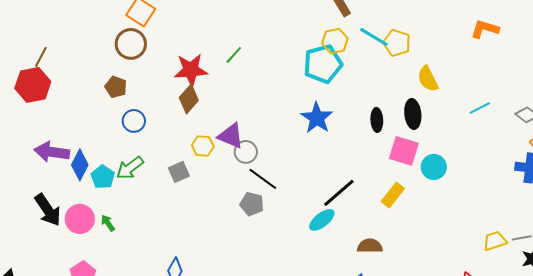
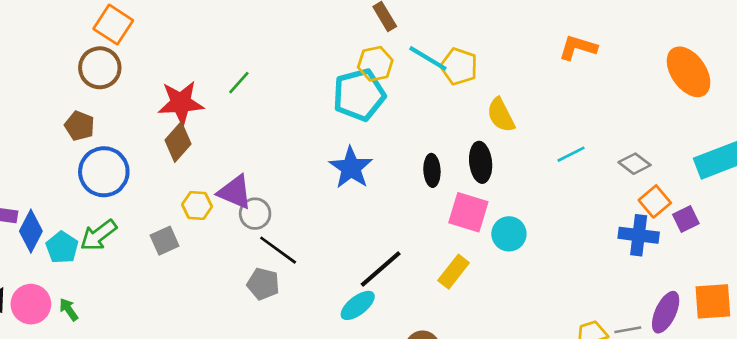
blue circle: (134, 121) -> (104, 172), size x1.6

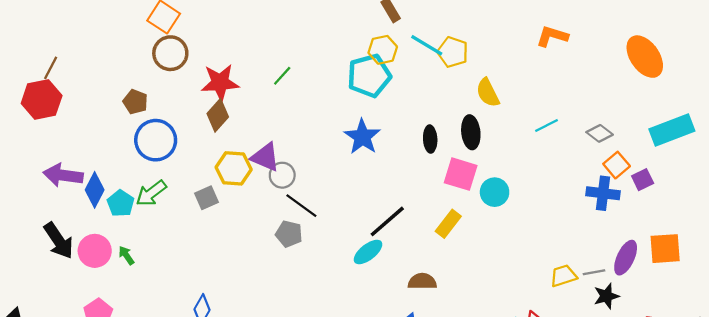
brown circle: (100, 68) -> (170, 53), moved
green line: (239, 83) -> (282, 76), moved
yellow hexagon: (197, 206) -> (234, 168), size x1.4

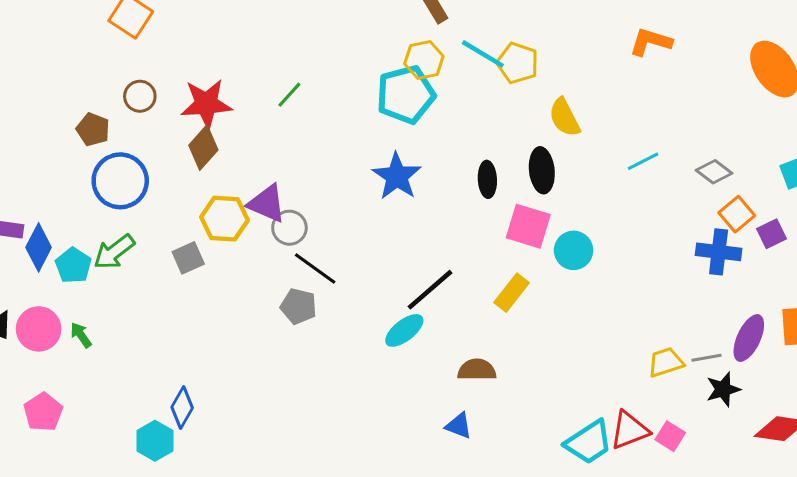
brown circle: (170, 53) -> (140, 96), moved, size x0.7

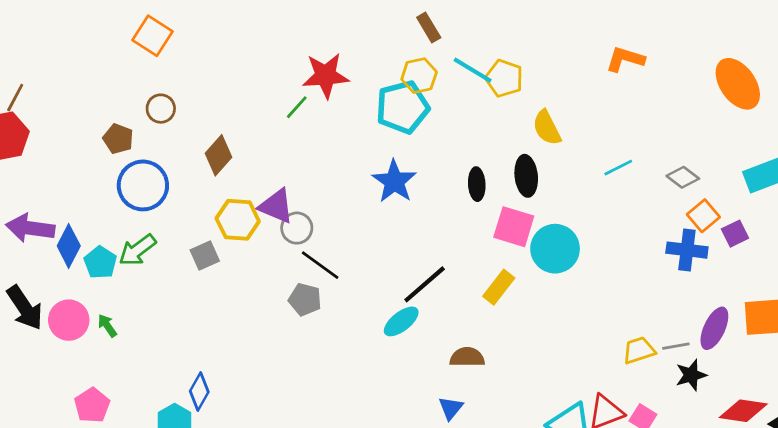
red star: (206, 104) -> (326, 76), moved
cyan circle: (574, 250) -> (555, 249), size x1.4
pink pentagon: (43, 412) -> (92, 405), moved
blue triangle: (459, 426) -> (451, 408), turned 48

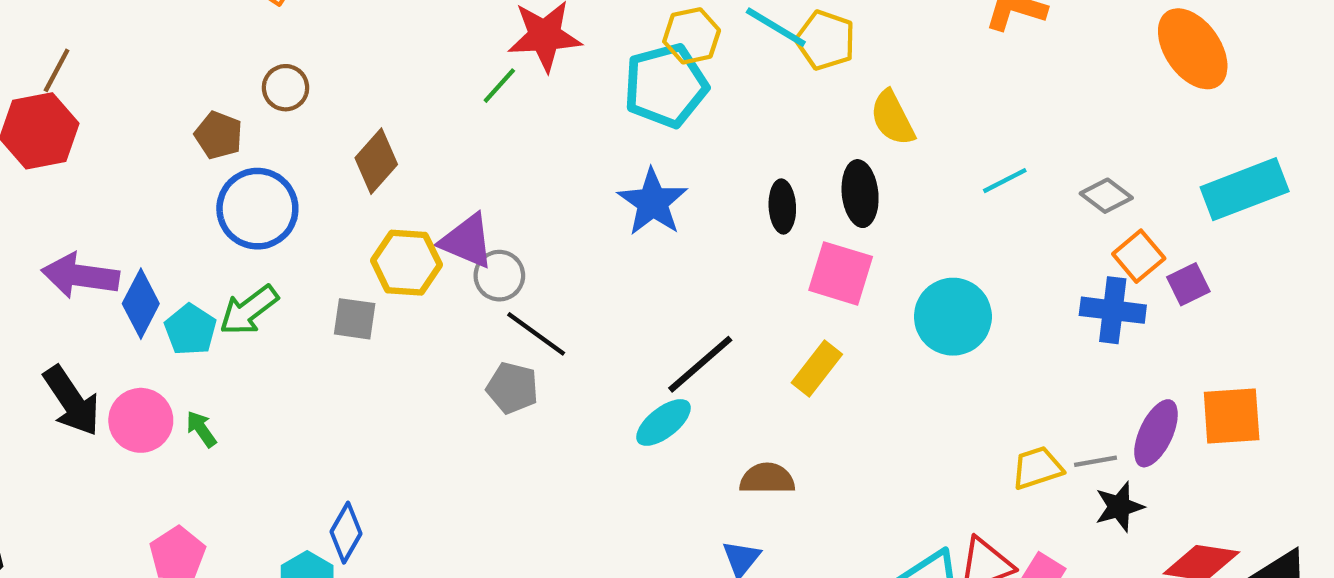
cyan circle: (555, 249) -> (953, 317), moved
gray square: (205, 256) -> (355, 319), turned 32

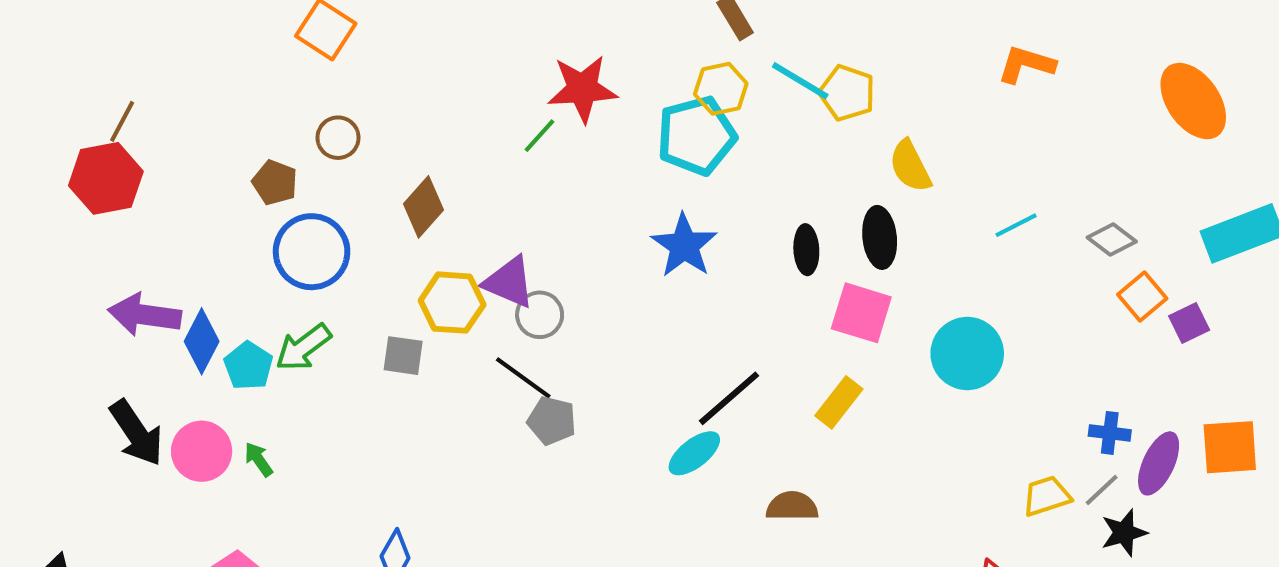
blue cross: (1113, 310) -> (1110, 433), moved, size x0.7
black line: (536, 334) -> (523, 378), moved
gray line: (1096, 461) -> (1102, 490), turned -33

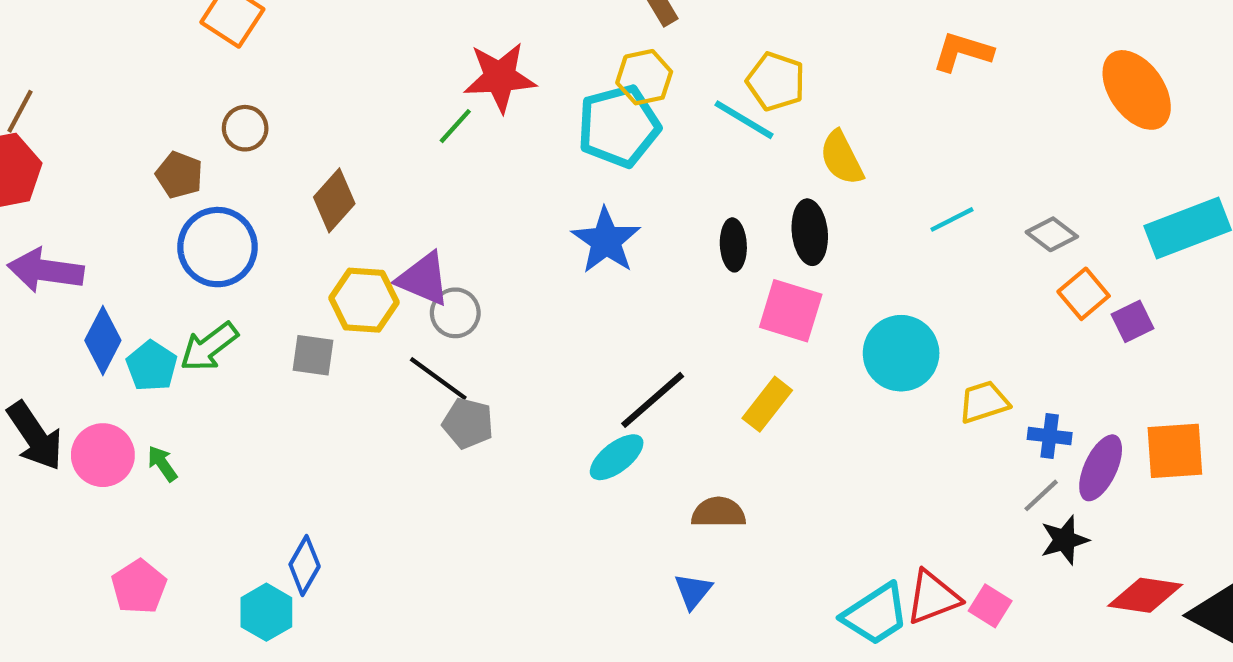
cyan line: (800, 81) -> (744, 120), moved
purple arrow: (145, 315) -> (46, 270), moved
yellow trapezoid: (1047, 496) -> (984, 402), moved

